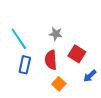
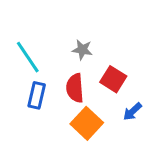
orange square: (59, 84) -> (87, 123), size x1.5

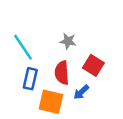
blue arrow: (132, 112) -> (81, 92), moved
orange square: (87, 123) -> (51, 102), moved, turned -30

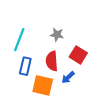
cyan line: (23, 47) -> (19, 40), turned 55

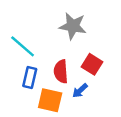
gray star: (57, 35) -> (73, 26), moved, size x1.6
cyan line: (19, 40) -> (23, 46), turned -70

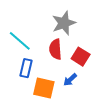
gray star: (73, 26) -> (64, 23), turned -30
red semicircle: (61, 71) -> (55, 49), moved

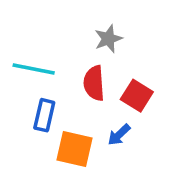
gray star: (64, 23) -> (108, 39), size x0.7
cyan line: (20, 41) -> (34, 69), turned -30

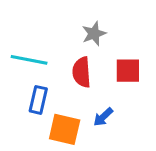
red square: (137, 96) -> (128, 71), moved, turned -32

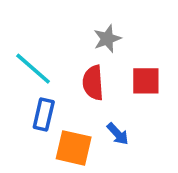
cyan line: (29, 60) -> (33, 69), turned 30
blue arrow: (103, 117) -> (118, 134), turned -90

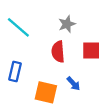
cyan line: (33, 69) -> (18, 27), moved
blue rectangle: (44, 114) -> (15, 71), moved

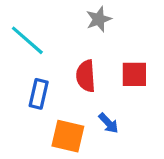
gray star: (67, 24) -> (99, 19), moved
blue rectangle: (15, 71) -> (39, 94), moved

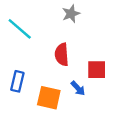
red square: (134, 74) -> (97, 70), moved
blue rectangle: (39, 94) -> (17, 81), moved

